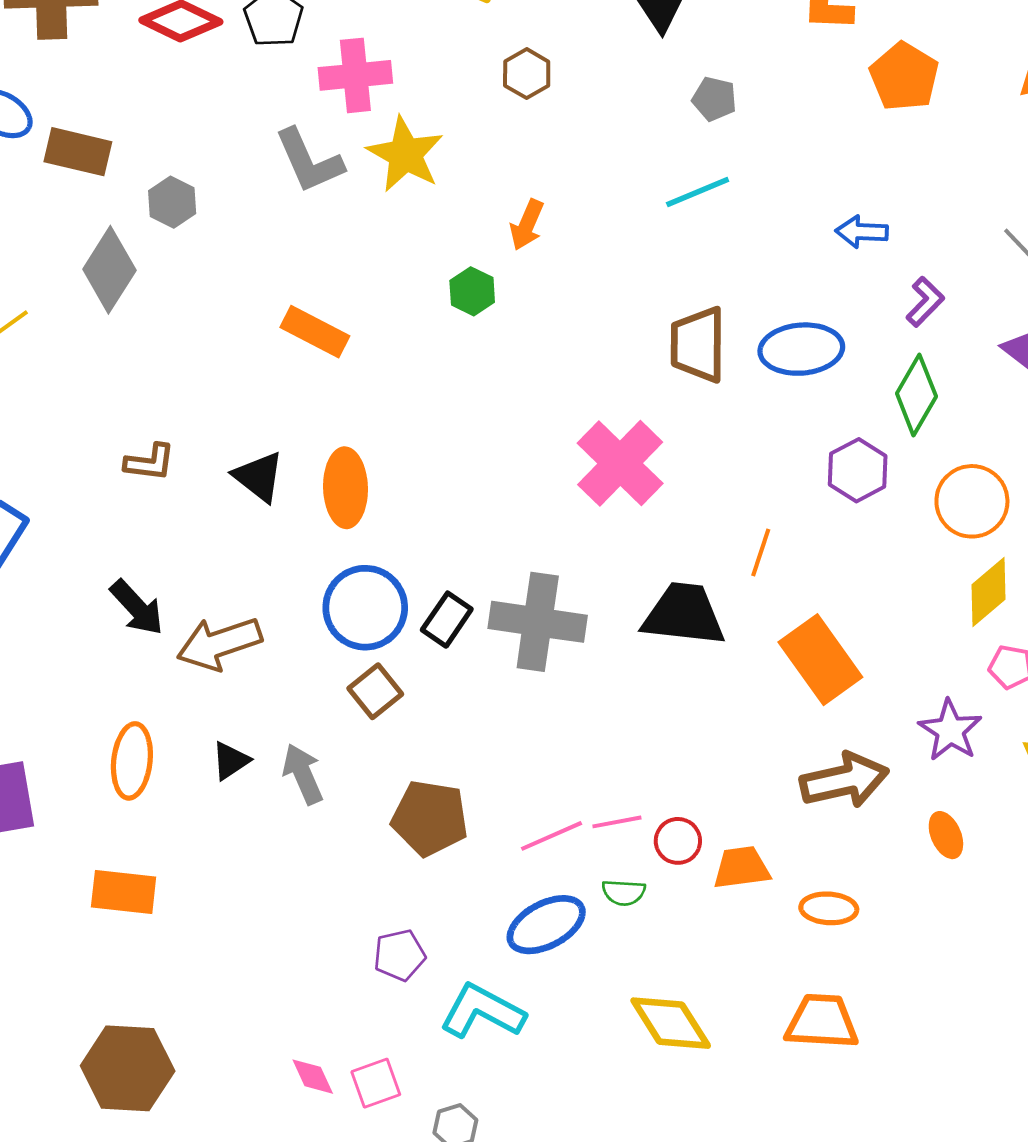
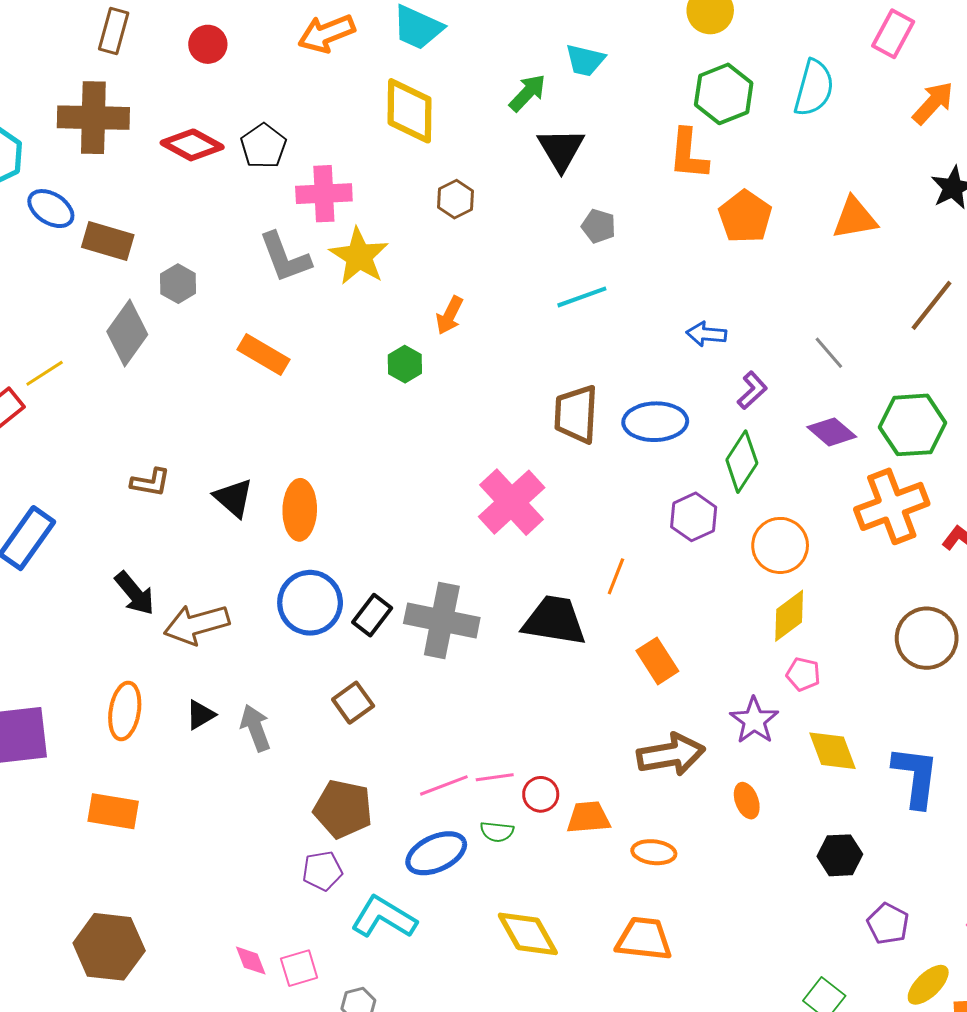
orange rectangle: (315, 332) -> (264, 355), moved
orange rectangle: (820, 660) -> (657, 661), size x0.7
brown square: (375, 691) -> (353, 703), moved
brown pentagon: (430, 818) -> (343, 809), moved

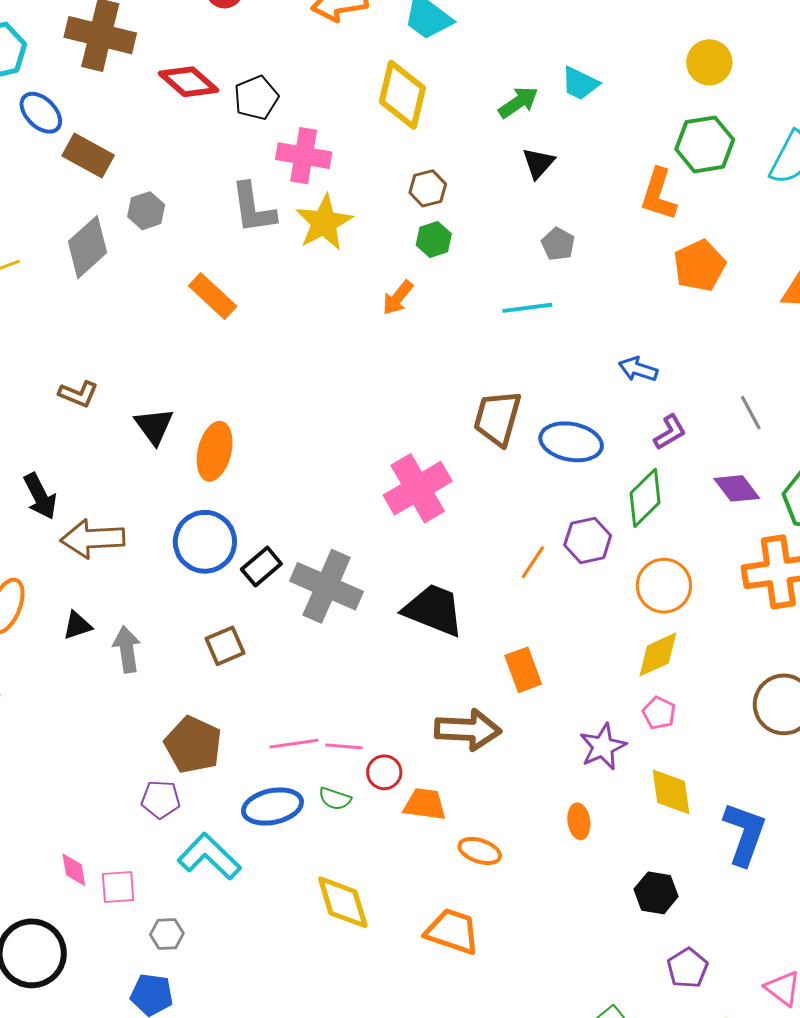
black triangle: (561, 149) -> (538, 163), size x0.7
green hexagon: (405, 364) -> (434, 239), moved
orange line: (616, 576) -> (533, 562), moved
brown arrow: (671, 755) -> (468, 730), moved

